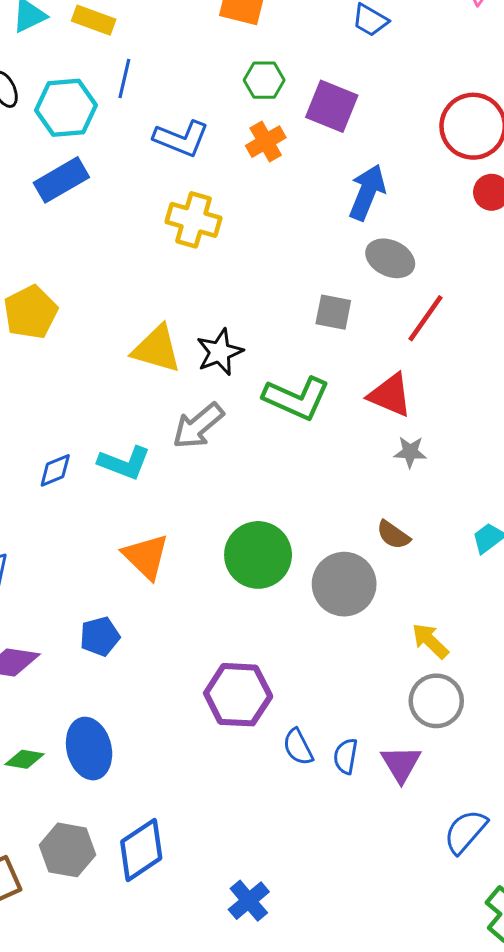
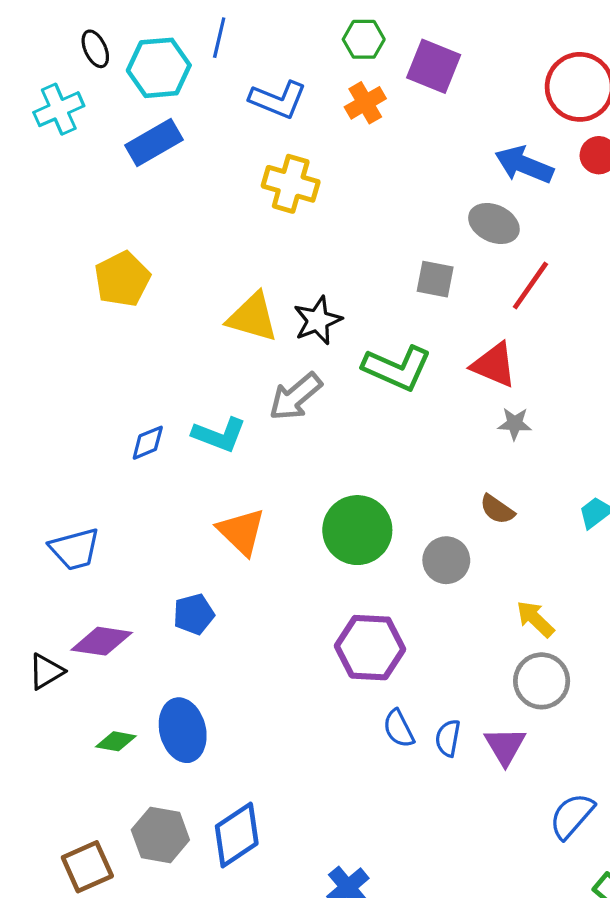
blue arrow: (367, 192) -> (524, 165), moved, turned -90
gray circle: (344, 584) -> (446, 560), size x0.7
purple hexagon: (238, 695) -> (370, 648), moved

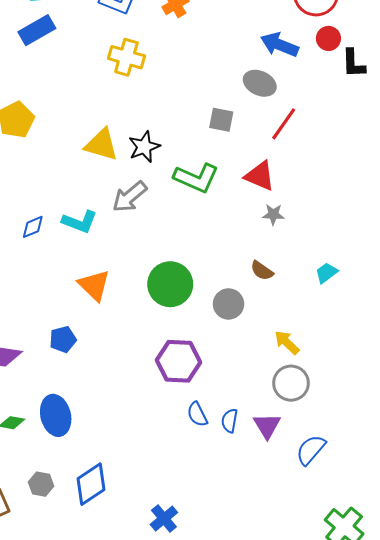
blue semicircle: (572, 816) -> (311, 450), moved
gray hexagon: (160, 835) -> (41, 484), size x0.7

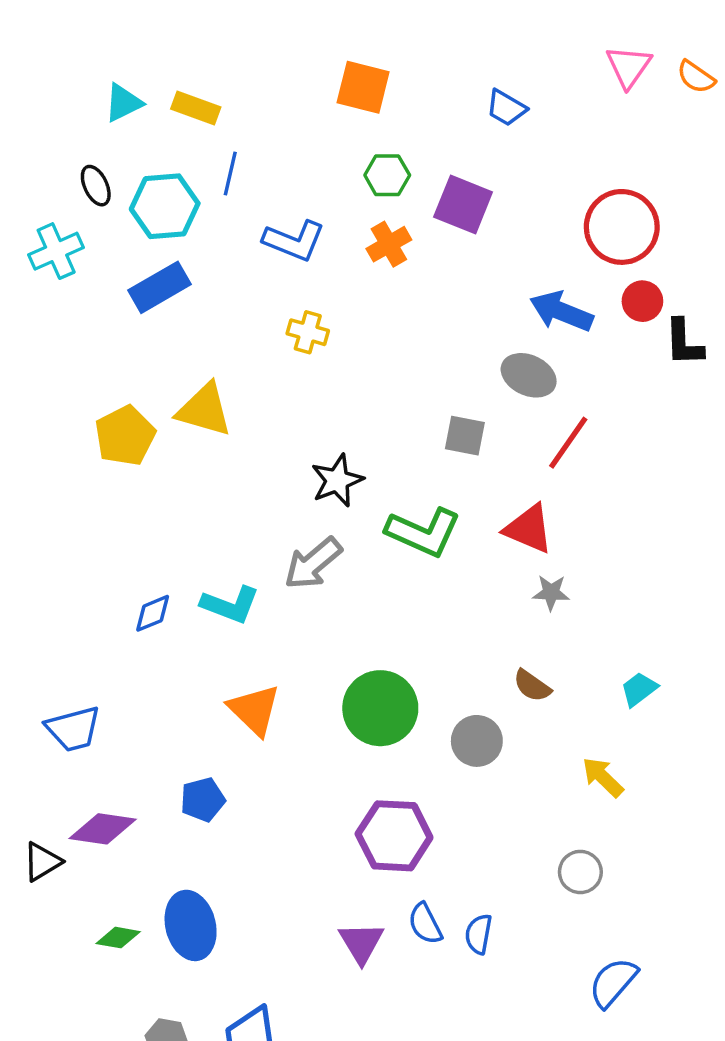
yellow cross: (126, 57) -> (308, 332), size x0.7
yellow triangle: (101, 145) -> (204, 410), moved
yellow arrow: (287, 343) -> (603, 777), moved
gray circle: (291, 383) -> (580, 872), size x0.7
purple triangle: (267, 426) -> (361, 943), moved

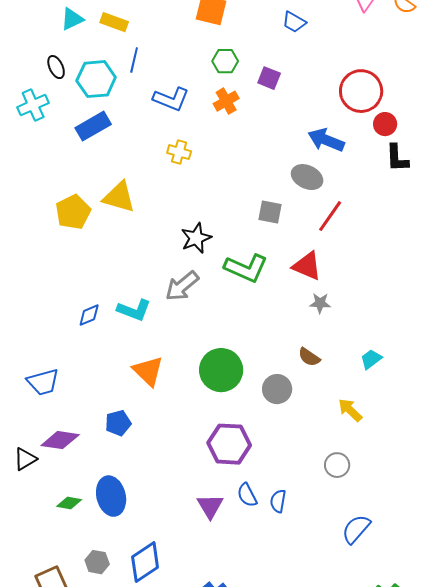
purple square: (463, 205) -> (269, 78), size x0.7
red circle: (642, 301) -> (385, 124), moved

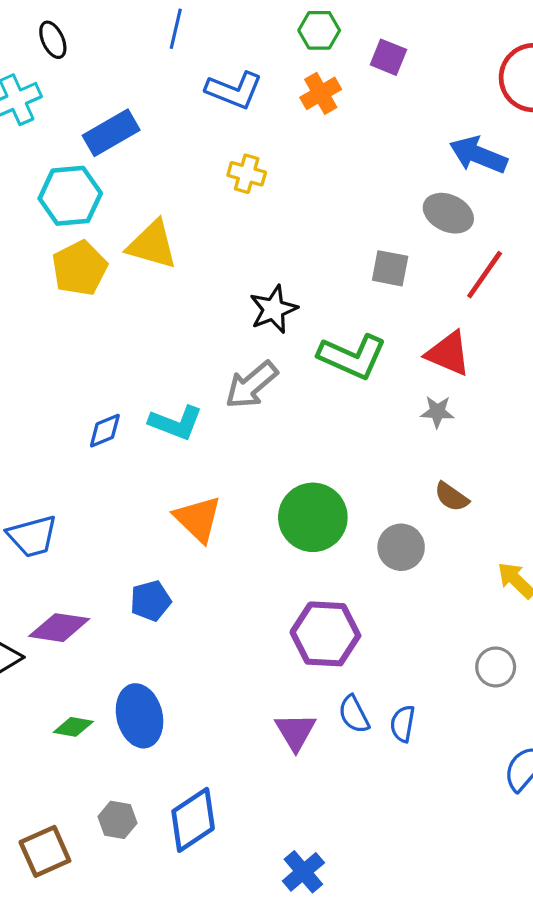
cyan hexagon: (96, 79) -> (70, 196), moved
gray star: (320, 303) -> (437, 412), moved

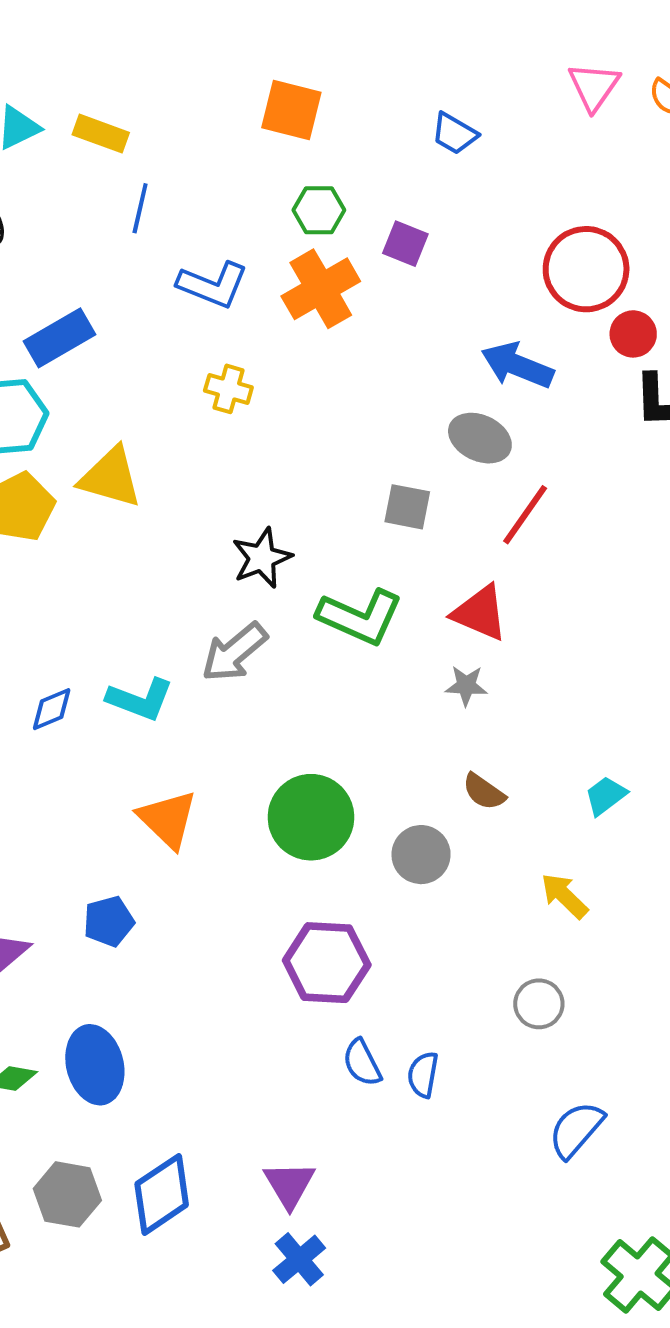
orange cross: (321, 93) -> (321, 289), size x1.5
purple triangle: (296, 732) -> (289, 1185), moved
gray hexagon: (117, 820) -> (67, 1194), size x1.4

